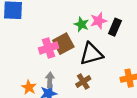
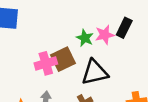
black rectangle: (115, 27) -> (124, 28), moved

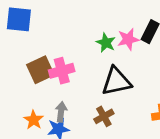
brown square: (63, 59) -> (40, 70), moved

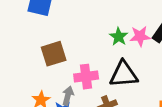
pink cross: (62, 71) -> (86, 77), moved

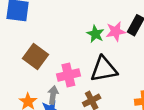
brown square: (54, 54) -> (36, 56), turned -30

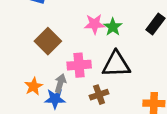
pink star: (116, 31) -> (94, 24), moved

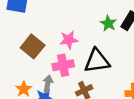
pink star: (94, 24) -> (69, 40), moved
green star: (113, 27) -> (108, 23), moved

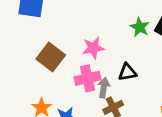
black triangle: (97, 61) -> (127, 72), size x0.6
gray arrow: (48, 84) -> (104, 88), moved

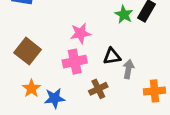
brown square: (51, 57) -> (28, 51), moved
gray arrow: (104, 88) -> (128, 69), moved

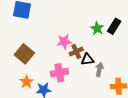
pink cross: (75, 62) -> (59, 73), moved
brown cross: (98, 89) -> (76, 52), moved

